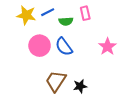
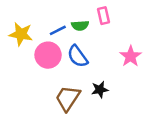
blue line: (48, 12) -> (58, 30), moved
yellow star: (26, 15) -> (21, 34), moved
black star: (80, 86) -> (100, 90), moved

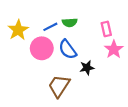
pink rectangle: (103, 16) -> (106, 29), moved
yellow star: (21, 34) -> (18, 30), turned 30
black star: (100, 90) -> (87, 68), moved

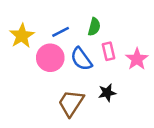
green semicircle: (70, 23) -> (94, 27), moved, turned -72
pink rectangle: (106, 29) -> (108, 51), moved
black star: (87, 68) -> (107, 93), moved

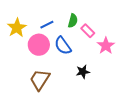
pink rectangle: (108, 51) -> (88, 31), moved, turned -32
brown trapezoid: (71, 103) -> (40, 80), moved

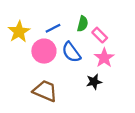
pink star: (106, 46) -> (104, 58), moved
brown trapezoid: (40, 80) -> (45, 91), turned 80

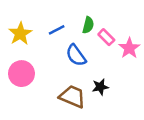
pink circle: (44, 51) -> (21, 74), moved
pink star: (104, 58) -> (129, 48), moved
brown trapezoid: (45, 91) -> (72, 97), moved

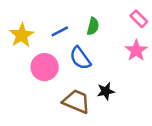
pink rectangle: (106, 37) -> (139, 19), moved
pink circle: (21, 74) -> (45, 67), moved

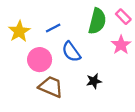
green semicircle: (93, 26) -> (97, 21), moved, size x1.6
brown trapezoid: (76, 101) -> (51, 87), moved

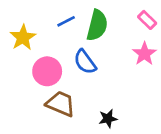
green semicircle: (97, 21) -> (97, 25), moved
blue line: (53, 28) -> (66, 21), moved
black star: (94, 81) -> (108, 119), moved

